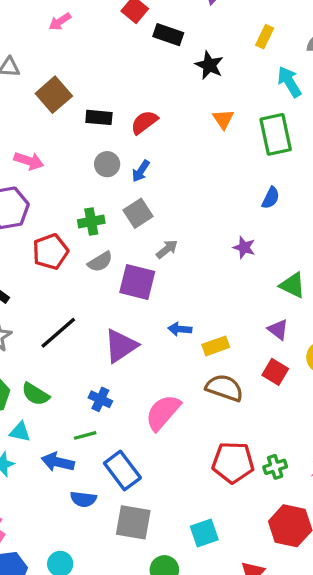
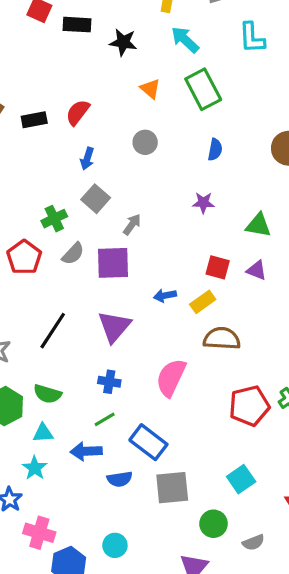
cyan arrow: (289, 82) -> (185, 40), moved
gray circle: (107, 164) -> (145, 142), moved
red square: (275, 372) -> (218, 267), moved

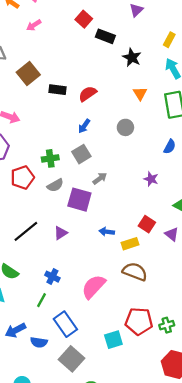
purple triangle: (114, 327) -> (61, 233), moved, size x0.6
green line: (105, 419) -> (41, 300), turned -48
blue arrow: (86, 451) -> (15, 330), moved, turned -42
cyan square: (241, 479) -> (113, 340), moved
gray square: (172, 488) -> (72, 359), turned 30

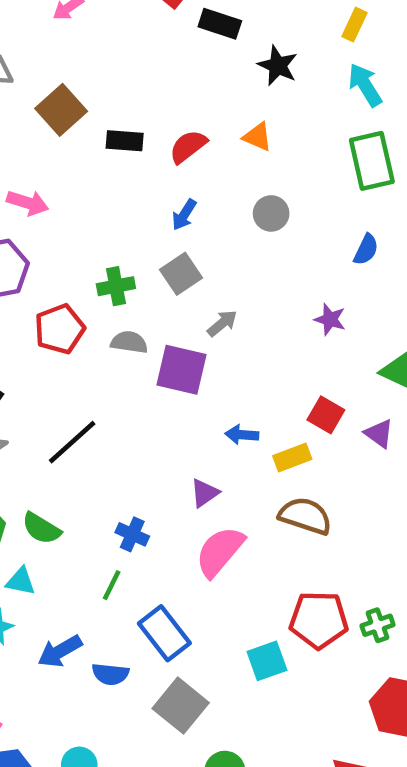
orange triangle: (140, 93) -> (258, 137), moved, turned -32
gray semicircle: (55, 185) -> (129, 342), turned -140
purple triangle: (61, 233) -> (205, 493), moved

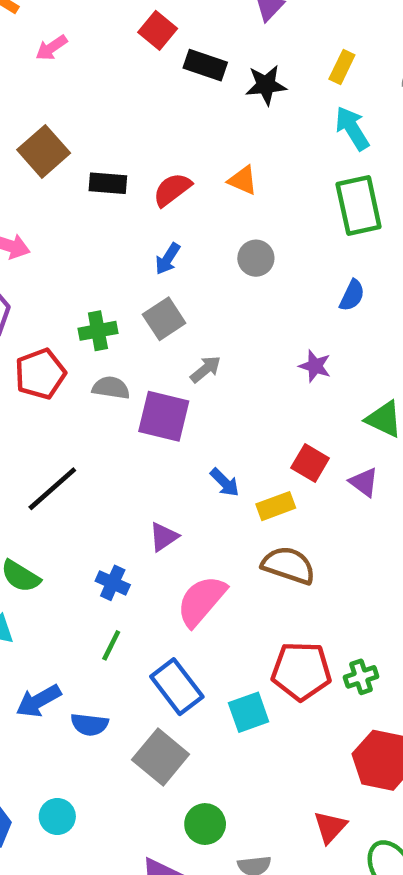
black star: (278, 66) -> (266, 85), moved, turned -30
blue arrow: (242, 435) -> (225, 482), turned -140
purple triangle: (205, 493) -> (164, 537), moved
green line: (112, 585) -> (111, 645), moved
blue rectangle: (164, 633) -> (177, 687), moved

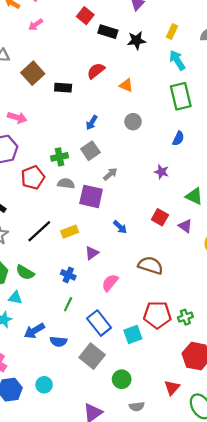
red semicircle: (172, 190) -> (96, 71), moved
yellow rectangle: (276, 506) -> (70, 232), moved
pink semicircle: (201, 601) -> (110, 283), size x0.7
green circle: (205, 824) -> (122, 379), moved

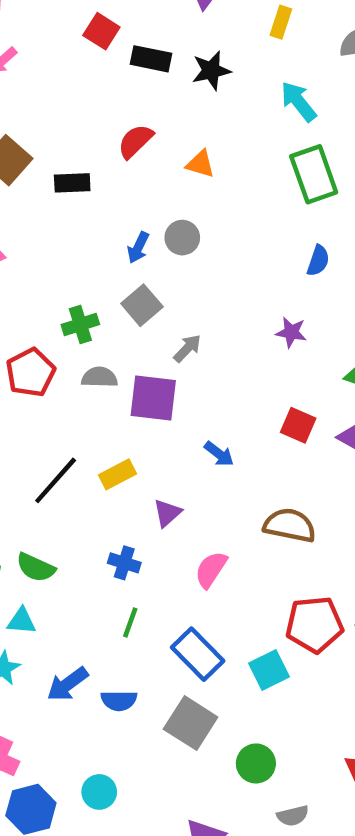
yellow rectangle: (172, 31) -> (281, 22), moved
gray circle: (133, 122) -> (182, 238), moved

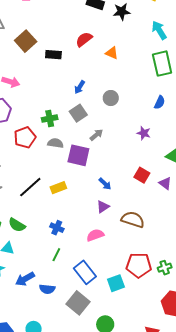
gray circle: (182, 238) -> (111, 98), moved
purple triangle: (167, 513) -> (103, 207), moved
pink semicircle: (211, 569) -> (95, 235), turned 30

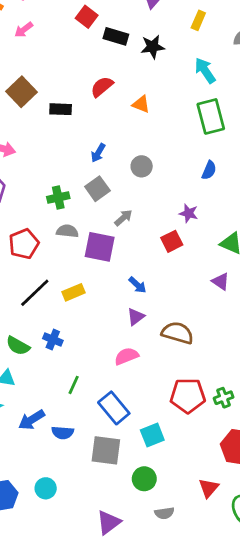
red pentagon: (25, 137) -> (24, 244), moved
red square: (142, 175) -> (172, 241), moved, turned 35
blue cross: (57, 228) -> (53, 339), moved
cyan square: (116, 283) -> (152, 435), moved
gray square: (78, 303) -> (106, 450), turned -30

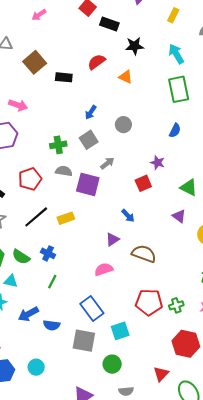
black star: (153, 47) -> (135, 46), moved
blue arrow: (137, 285) -> (128, 216), moved
green line: (74, 385) -> (52, 282), moved

